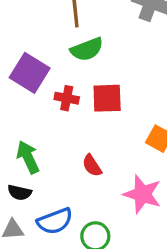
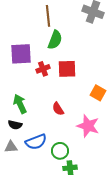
green semicircle: (87, 49) -> (55, 40), turned -48
purple square: (30, 73) -> (21, 54), turned -35
red cross: (67, 98) -> (43, 69), turned -32

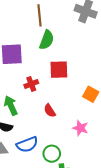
red cross: (43, 69) -> (31, 84), moved
pink star: (88, 126) -> (80, 128), size x0.7

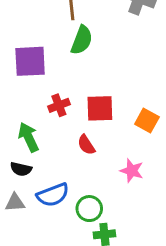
red square: (59, 70) -> (100, 108), moved

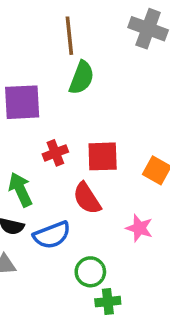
red semicircle: (86, 145) -> (87, 198), size x1.4
blue semicircle: (53, 195) -> (52, 235), moved

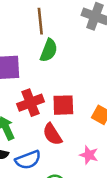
red cross: (55, 153) -> (30, 103), size x1.5

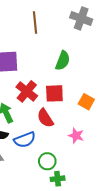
green semicircle: (49, 50) -> (63, 61), moved
red cross: (30, 103) -> (27, 91), turned -30

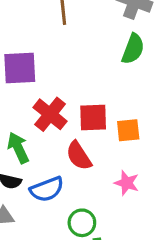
green semicircle: (63, 61) -> (133, 49), moved
orange square: (86, 102) -> (128, 130), moved, turned -35

